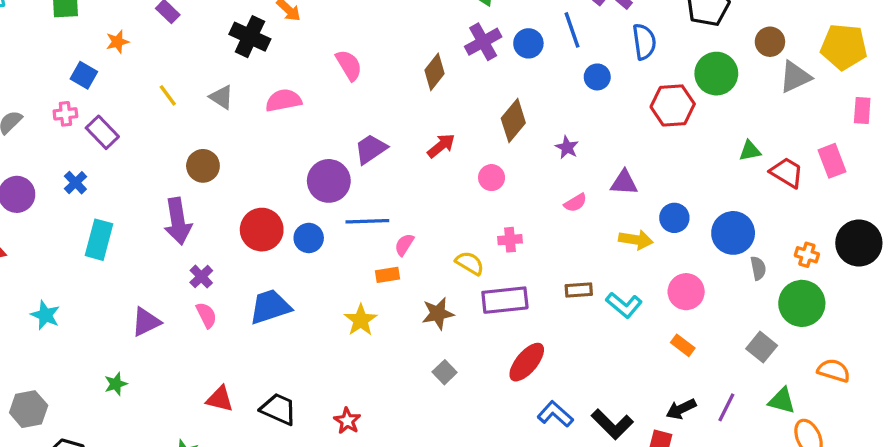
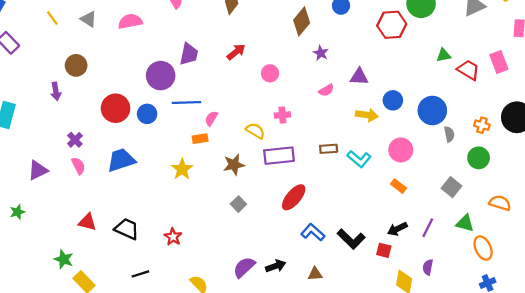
brown diamond: (513, 121) -> (302, 21), moved
purple trapezoid: (371, 149) -> (189, 54), turned 135
purple arrow: (178, 221) -> (56, 91), moved, size x0.6
green circle: (802, 303) -> (479, 158), size x0.7

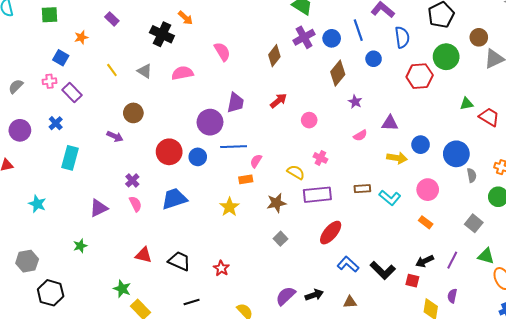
purple arrow: (56, 91) -> (115, 136), turned -56
pink cross: (282, 115) -> (320, 158), turned 32

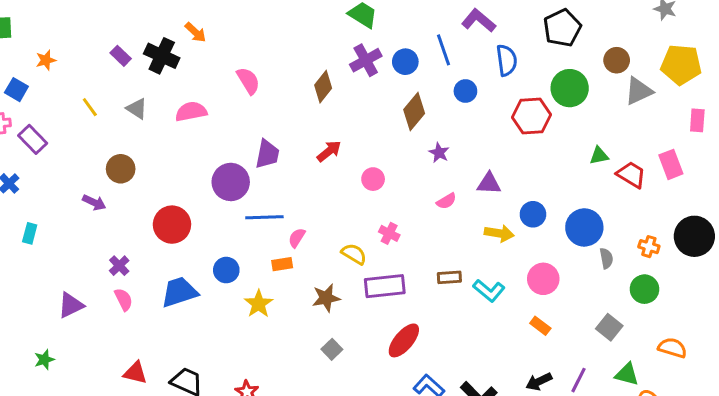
purple rectangle: (112, 19) -> (121, 56), moved
blue circle: (198, 157) -> (226, 270), moved
cyan rectangle: (70, 158) -> (30, 233), size x0.6

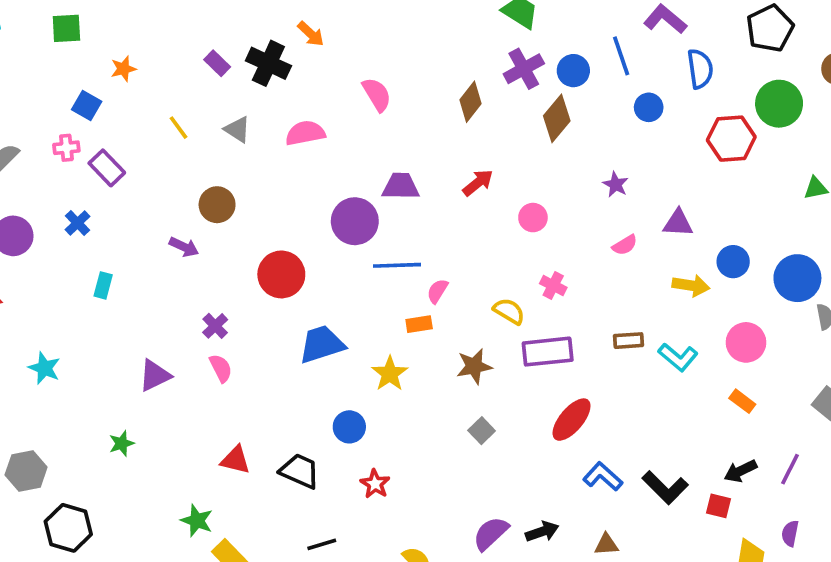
brown diamond: (414, 112) -> (557, 118), moved
purple trapezoid: (267, 154) -> (401, 186), turned -100
blue circle: (226, 270) -> (349, 427), moved
blue trapezoid: (179, 292) -> (322, 344), moved

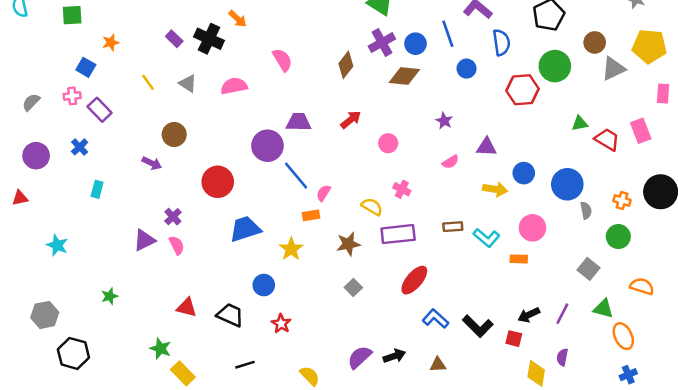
brown diamond: (557, 118) -> (404, 76), turned 56
blue line: (397, 265) -> (296, 176), turned 52
purple triangle: (155, 375) -> (144, 240), moved
orange rectangle: (742, 401) -> (519, 259), moved, turned -35

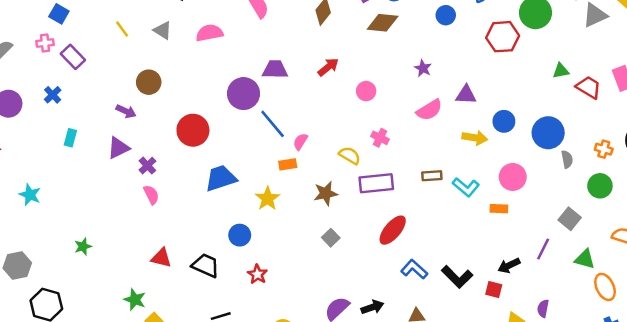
pink semicircle: (450, 162) -> (429, 110), size x1.5
purple triangle: (144, 240) -> (118, 148), moved
purple line: (562, 314) -> (543, 249), moved

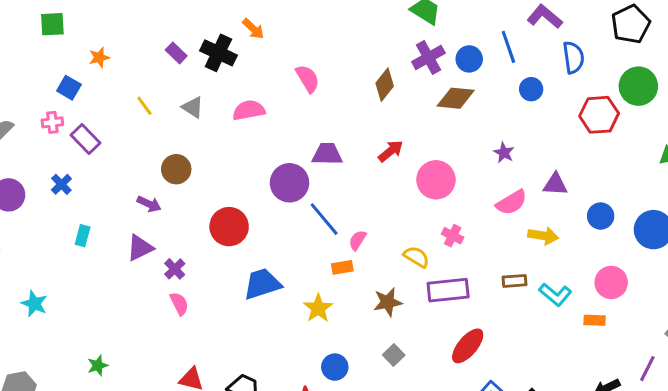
pink circle: (366, 91) -> (436, 180), size x1.6
yellow arrow: (475, 138) -> (543, 236), moved
blue circle: (240, 235) -> (335, 367), moved

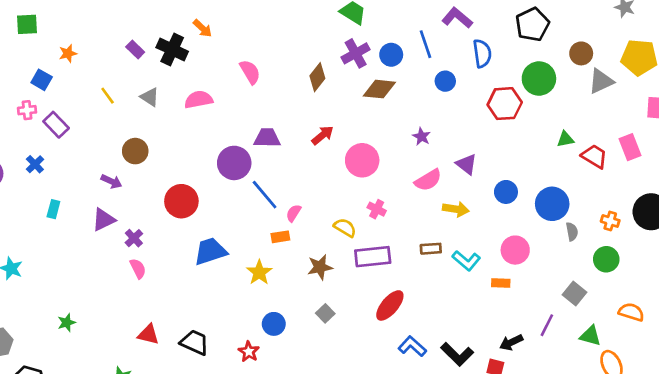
purple triangle: (555, 184) -> (466, 164), turned 35

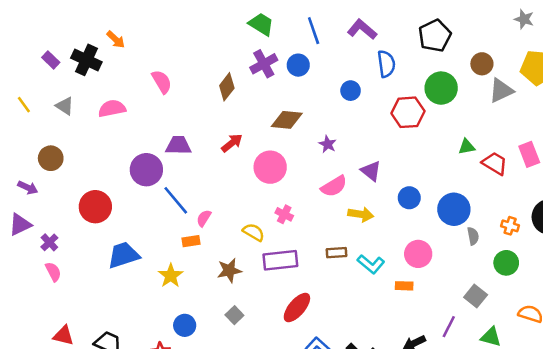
blue line: (425, 44) -> (314, 31), moved
brown diamond: (379, 89) -> (287, 120), moved

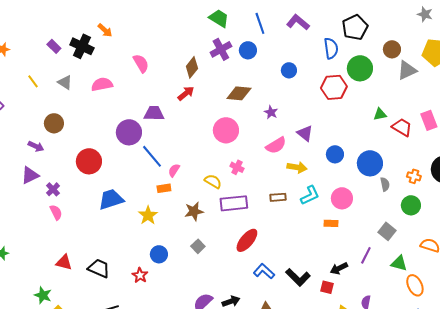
blue semicircle: (386, 64) -> (331, 48), moved
red arrow: (232, 143) -> (186, 93), moved
cyan L-shape: (371, 264) -> (310, 195), moved, turned -65

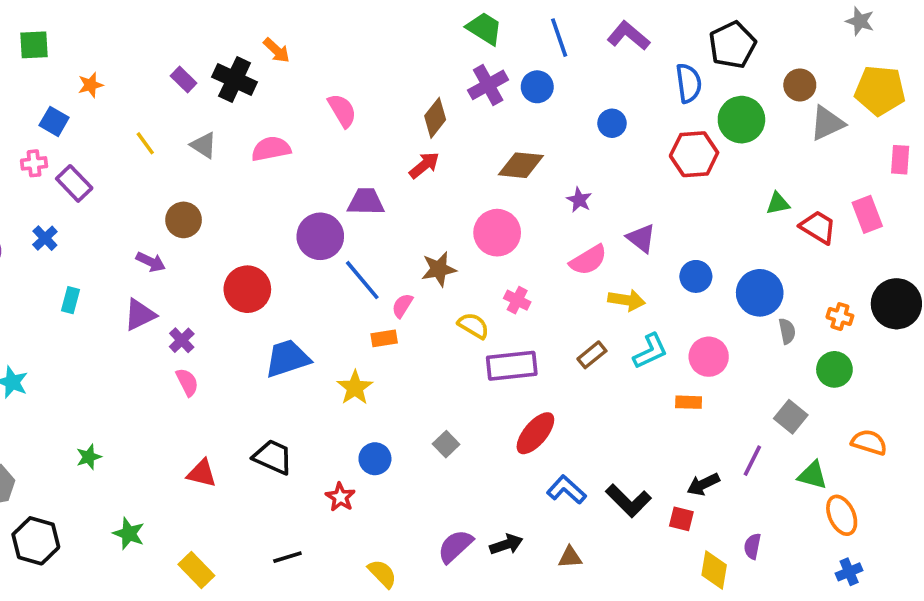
brown rectangle: (278, 197) -> (592, 355), turned -35
brown star: (194, 211) -> (439, 269), moved
black trapezoid: (99, 268) -> (273, 457), moved
green star: (43, 295) -> (129, 533), moved

